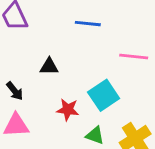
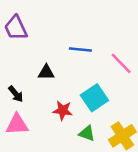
blue line: (88, 24) -> (80, 50), moved
pink line: (134, 57) -> (121, 63), turned 40

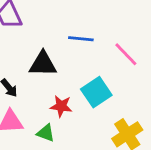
black triangle: (46, 72) -> (43, 64), size x1.5
green triangle: (87, 133) -> (46, 133), moved

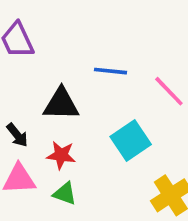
red star: (61, 106) -> (61, 155), moved

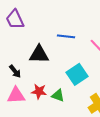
red star: (61, 155) -> (39, 91), moved
green triangle: (65, 194) -> (58, 95), moved

